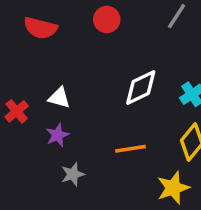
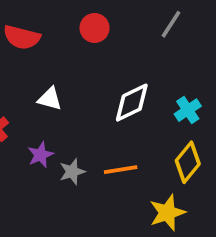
white triangle: (59, 98) -> (50, 99), moved
gray star: (73, 174) -> (72, 172), moved

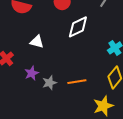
white diamond: (132, 103) -> (78, 27), moved

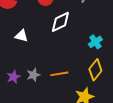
purple star: (32, 73) -> (13, 77), moved

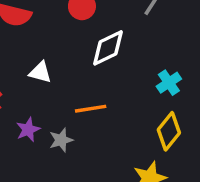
orange line: (59, 74) -> (91, 109), moved
purple star: (13, 77) -> (28, 130), moved

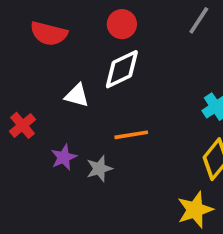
white diamond: (108, 48) -> (122, 69), moved

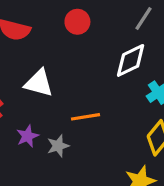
white diamond: (122, 69) -> (131, 60), moved
white triangle: (77, 95) -> (39, 83), size x1.4

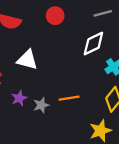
gray line: (143, 19) -> (103, 13), turned 42
orange line: (85, 117) -> (69, 98), moved

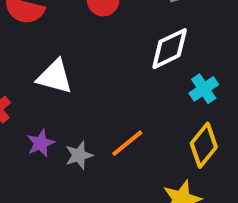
orange line: (69, 98) -> (127, 143), turned -30

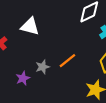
purple star: (41, 143) -> (23, 78), moved

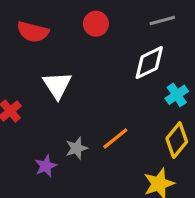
white triangle: (30, 26) -> (57, 85), turned 42

